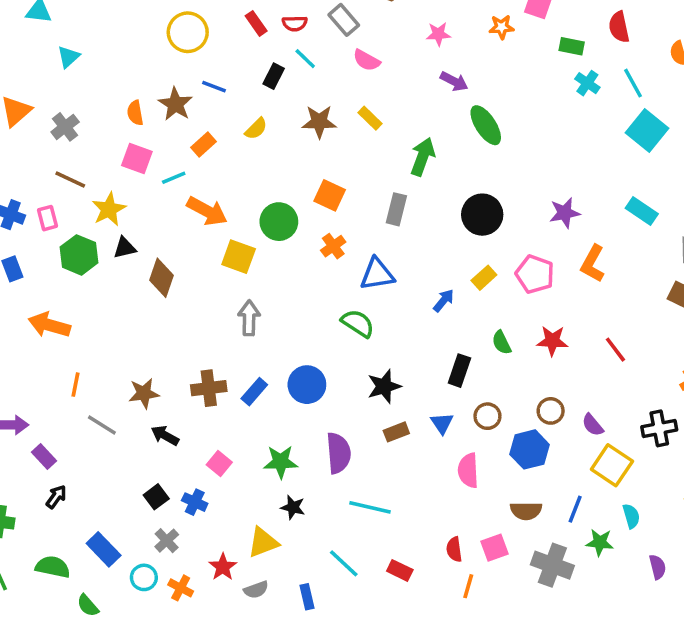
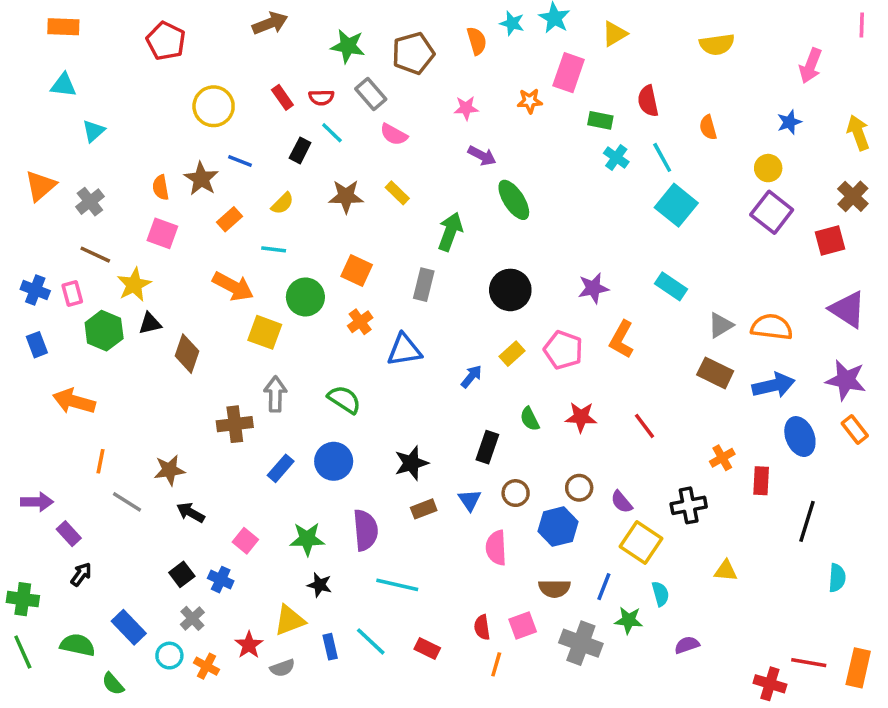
cyan line: (174, 178) -> (274, 249), moved, turned 30
green semicircle: (358, 323) -> (344, 399), moved
brown cross: (209, 388) -> (235, 424), moved
purple semicircle: (658, 567) -> (687, 645), turned -95
blue rectangle: (307, 597) -> (330, 647), moved

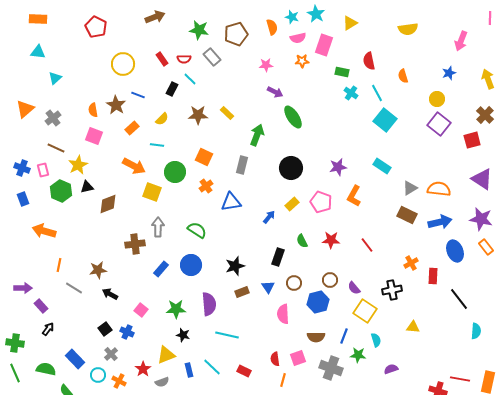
pink semicircle: (394, 135) -> (298, 38), moved, turned -42
brown diamond: (187, 354) -> (108, 204), turned 50
black line: (807, 521) -> (459, 299), turned -55

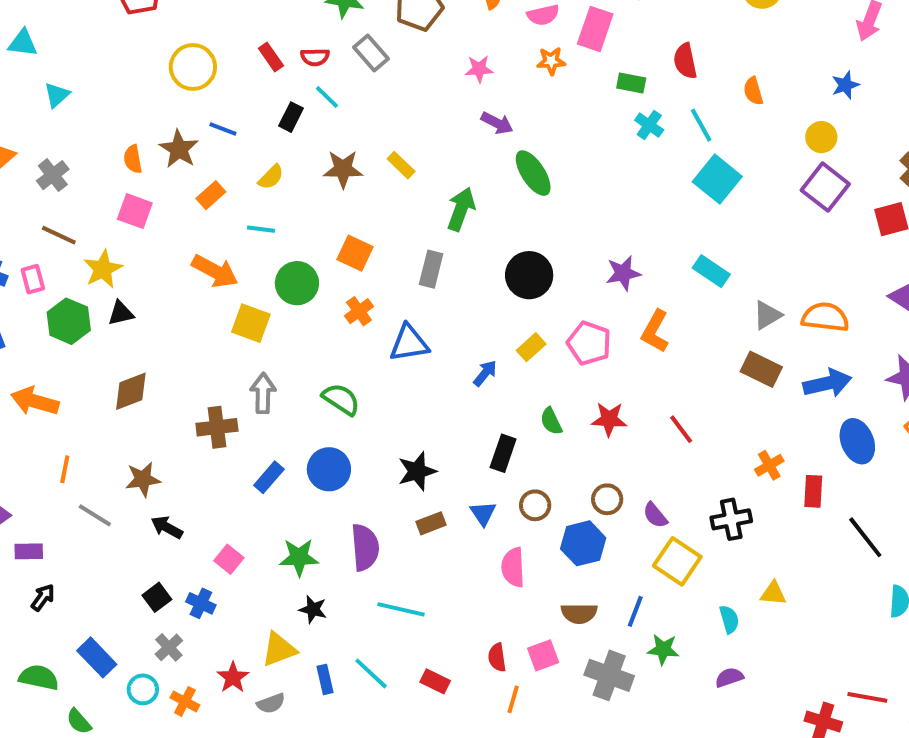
brown diamond: (108, 204) -> (131, 391), moved
purple rectangle: (41, 306) -> (29, 551), turned -48
cyan semicircle: (376, 340) -> (729, 619), moved

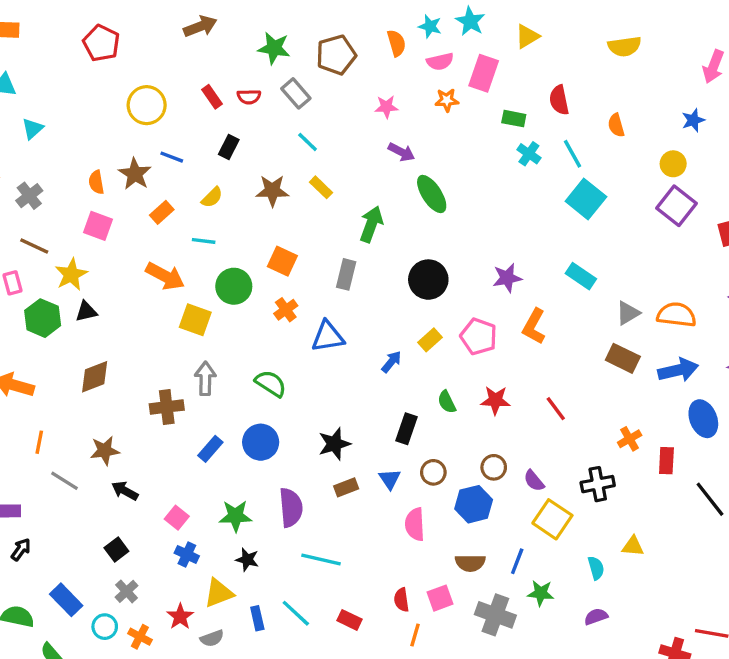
cyan line: (327, 97) -> (308, 142), moved
blue cross: (201, 603) -> (187, 555), moved

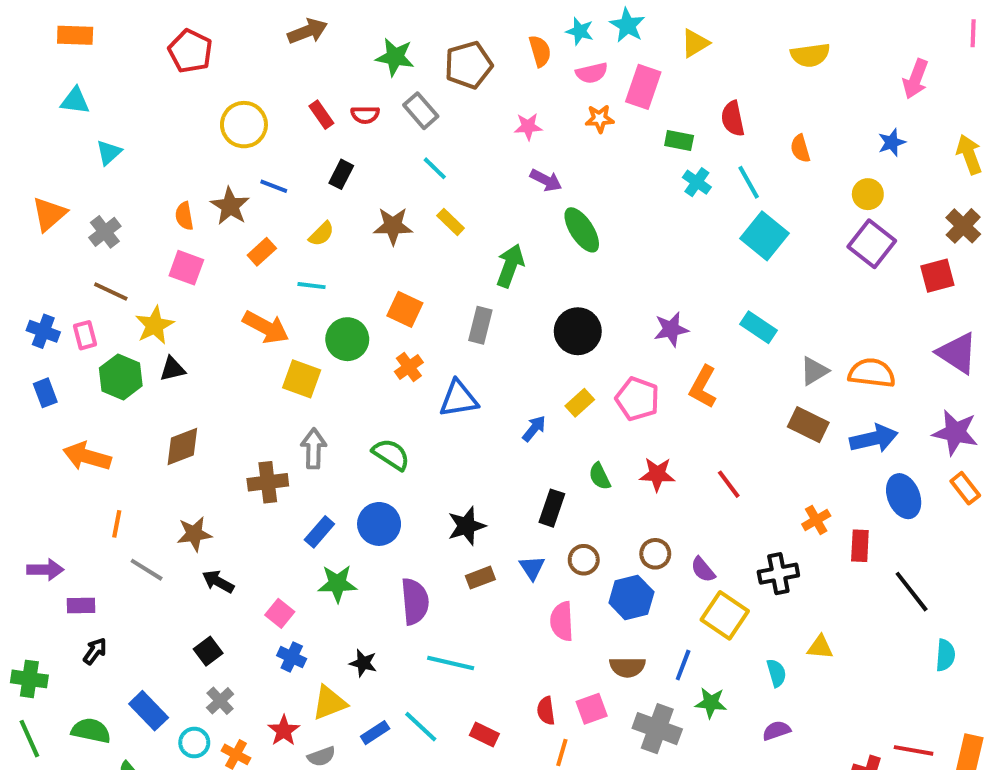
green star: (235, 516) -> (337, 584), moved
blue rectangle: (257, 618) -> (375, 733), turned 70

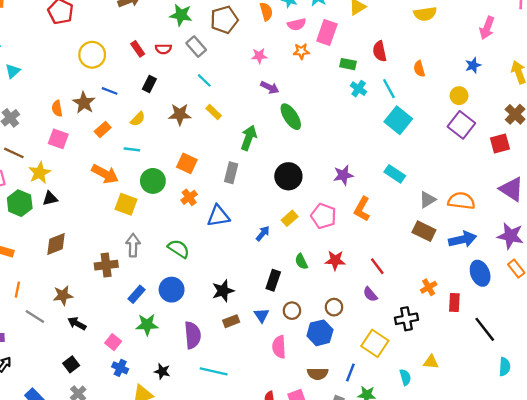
purple semicircle: (703, 570) -> (370, 294), moved

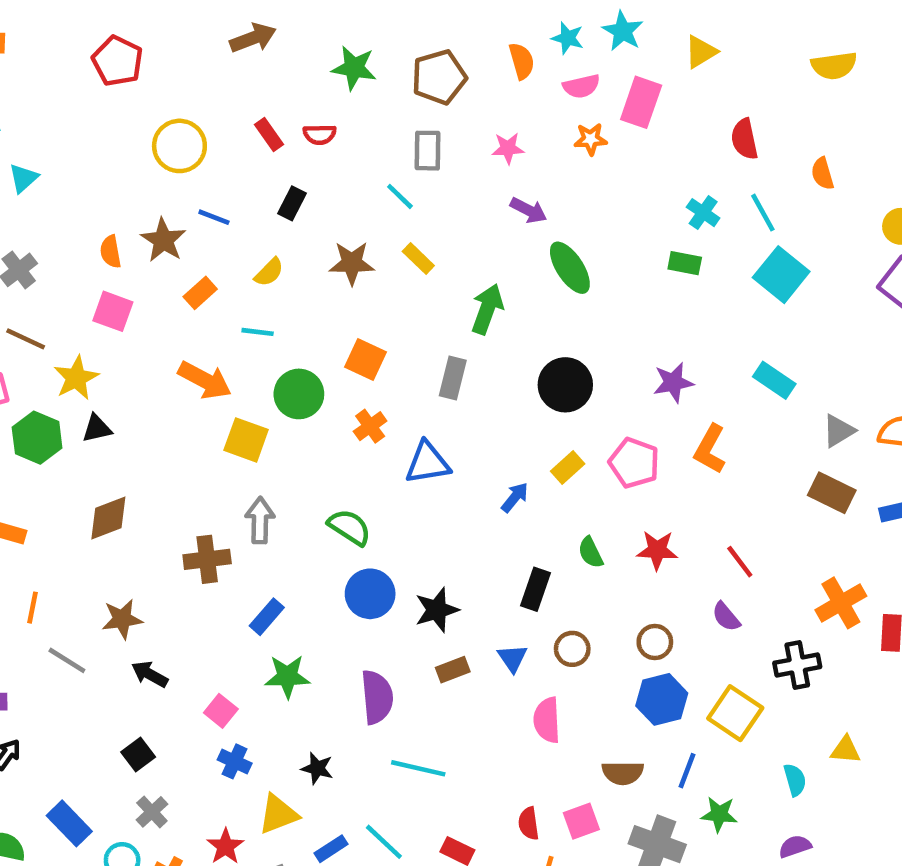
gray rectangle: (196, 47) -> (428, 151), moved, turned 42
green rectangle: (348, 64) -> (685, 263), moved
orange cross: (429, 287) -> (841, 603), size x1.5
blue circle: (172, 290) -> (370, 594), moved
blue hexagon: (320, 333) -> (662, 699), moved

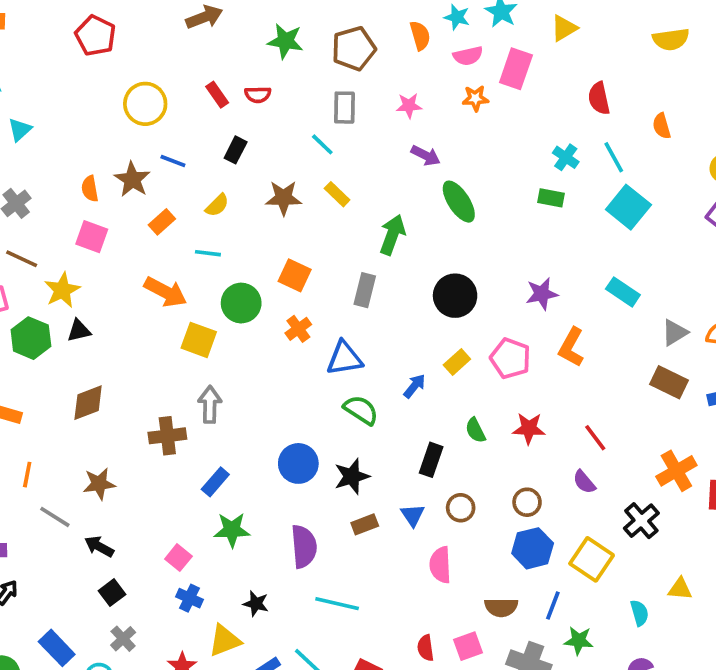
green semicircle: (349, 527) -> (361, 410), moved
black cross: (797, 665) -> (641, 521), turned -30
black arrow: (150, 674) -> (99, 546), moved

